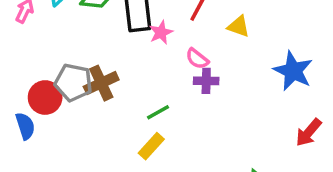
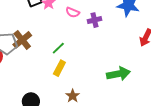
purple cross: (206, 81) -> (94, 20), moved

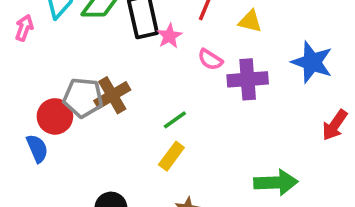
purple cross: (94, 20) -> (248, 79), size x1.5

